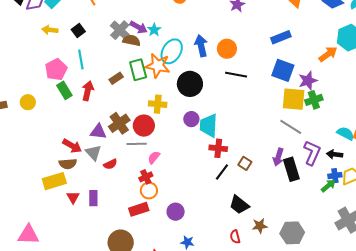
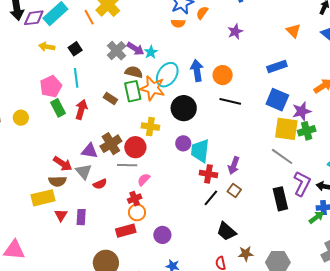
brown semicircle: (131, 40) -> (134, 72), moved
brown rectangle: (116, 78) -> (110, 99), turned 64
purple arrow: (278, 157) -> (234, 165), moved

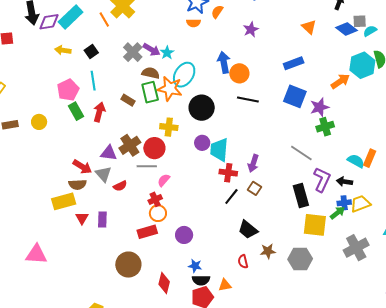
blue arrow: (197, 71) -> (224, 62), moved
yellow square: (286, 129) -> (315, 225), moved

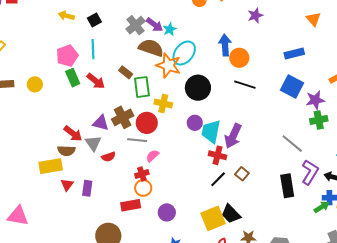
brown semicircle: (151, 73) -> (151, 48), size x1.4
green rectangle: (150, 92) -> (142, 87), moved
red arrow: (99, 112) -> (96, 81), turned 108
purple arrow: (253, 163) -> (233, 136), moved, size x1.4
yellow square: (315, 225) -> (213, 218), moved, turned -35

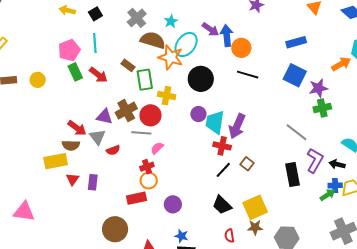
purple arrow: (155, 25) -> (210, 29), moved
black trapezoid: (231, 214) -> (222, 205), moved
yellow square: (213, 218) -> (255, 207), moved

